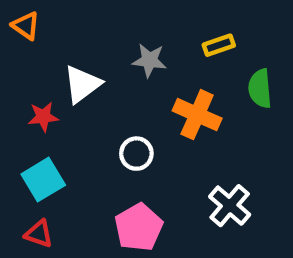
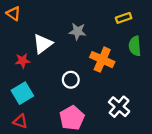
yellow rectangle: (219, 45) -> (124, 18), moved

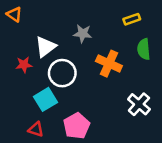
white circle: (71, 80) -> (62, 73), moved, size x1.5
cyan square: (22, 93) -> (45, 99), moved
white cross: (119, 107) -> (139, 104), moved
red triangle: (20, 121) -> (36, 129), moved

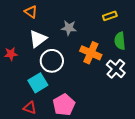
orange triangle: (14, 14) -> (31, 12), moved
red star: (24, 65) -> (11, 54), moved
white cross: (139, 104) -> (116, 69), moved

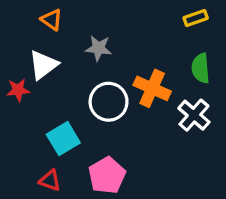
yellow rectangle: (110, 16) -> (196, 18), moved
gray star: (69, 28) -> (98, 48), moved
white triangle: (38, 39) -> (43, 65), moved
white circle: (52, 61) -> (109, 102), moved

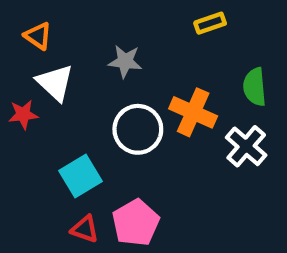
yellow rectangle: (196, 18) -> (210, 23), moved
orange triangle: (52, 20) -> (38, 36), moved
white triangle: (43, 65) -> (55, 83), turned -40
red triangle: (50, 180) -> (85, 229), moved

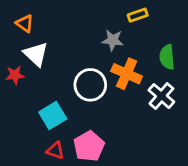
gray star: (125, 61) -> (113, 40), moved

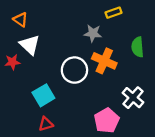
white cross: (161, 96) -> (133, 98), moved
pink pentagon: (89, 146) -> (107, 121), moved
red triangle: (55, 150) -> (46, 124), turned -35

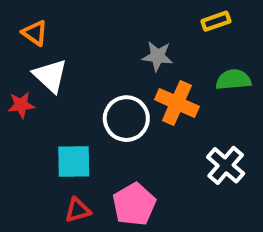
yellow rectangle: (113, 13) -> (216, 21), moved
green semicircle: (138, 47) -> (233, 80), turned 90
cyan square: (43, 95) -> (74, 161), turned 30
pink pentagon: (107, 121) -> (134, 204), moved

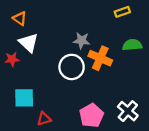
gray star: (157, 56) -> (81, 40), moved
cyan square: (74, 161) -> (24, 98), moved
white cross: (226, 165) -> (128, 111), moved
pink pentagon: (134, 204) -> (91, 116), moved

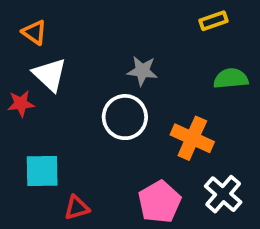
orange cross: (100, 58) -> (192, 138), moved

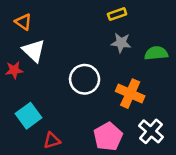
yellow rectangle: (213, 21) -> (117, 14), moved
gray star: (142, 71) -> (121, 43), moved
cyan square: (42, 171) -> (29, 116), turned -35

